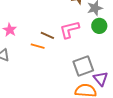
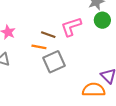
gray square: (83, 66) -> (54, 62), moved

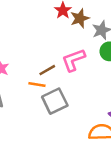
brown line: (48, 35) -> (47, 70), turned -48

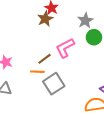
brown star: (80, 18) -> (45, 19), moved

